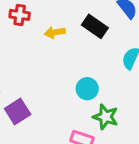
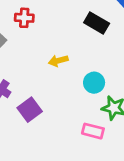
yellow arrow: (55, 32) -> (58, 61), moved

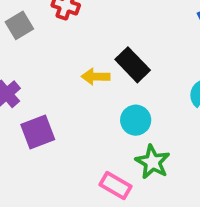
black rectangle: (97, 23) -> (133, 65), moved

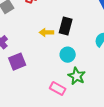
black rectangle: (133, 65) -> (66, 26), turned 60

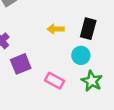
black rectangle: (66, 26) -> (88, 29), moved
pink rectangle: (58, 89) -> (54, 81), moved

